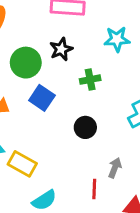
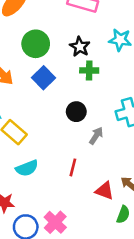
black star: (61, 49) -> (80, 47), moved, turned -30
gray arrow: (115, 168) -> (96, 136), moved

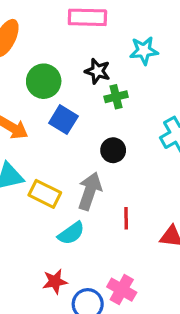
gray arrow: (96, 136) -> (90, 191), moved, size x1.6

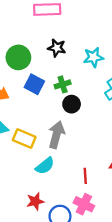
cyan star: (144, 51) -> (93, 57), moved
green cross: (116, 97) -> (63, 84), moved
red line: (126, 218) -> (85, 176), moved

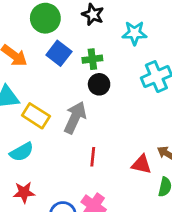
cyan semicircle: (45, 166) -> (22, 152), moved
red line: (85, 176) -> (93, 157), moved
red star: (35, 201) -> (24, 192), moved

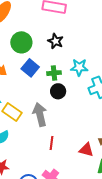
cyan star: (135, 33) -> (79, 67), moved
gray arrow: (75, 118) -> (40, 114), turned -40

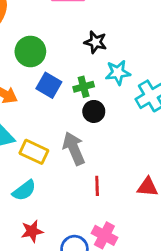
black star: (56, 41) -> (95, 42), moved

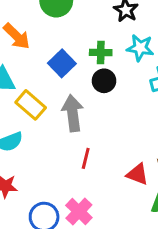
blue square: (49, 85) -> (62, 63), moved

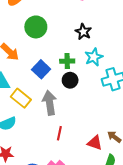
cyan star: (140, 48) -> (94, 57), turned -30

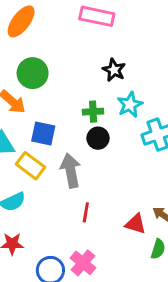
green circle: (36, 27) -> (33, 73), moved
blue square: (41, 69) -> (43, 133), moved, turned -30

